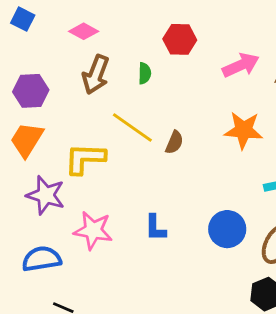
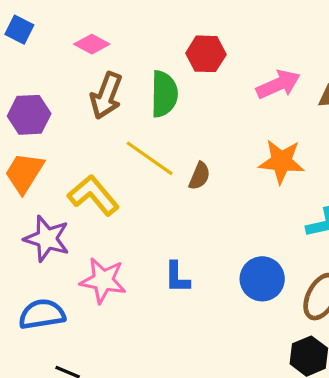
green semicircle: (145, 73) -> (164, 94), size x1.8
yellow L-shape: (85, 159) -> (93, 195), turned 48

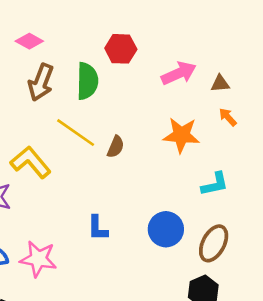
pink star: (103, 280) -> (38, 259), moved

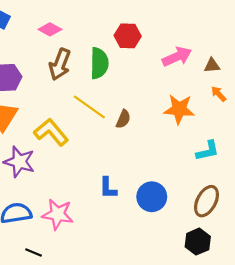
blue circle: (166, 229) -> (152, 197), moved

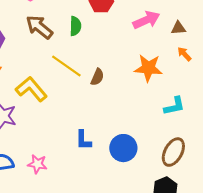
green semicircle: (99, 63) -> (75, 26), size x0.7
brown arrow: (60, 64) -> (39, 27), turned 108
pink star: (58, 214) -> (37, 164), size x0.7

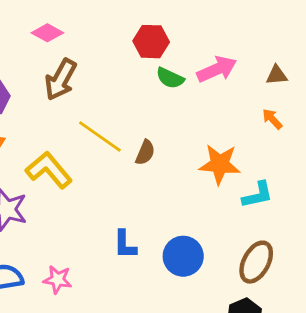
green semicircle: (75, 26) -> (170, 78), moved, turned 114
brown arrow: (39, 27) -> (61, 80), turned -100
brown triangle: (178, 28) -> (277, 75), moved
orange star: (148, 68) -> (220, 164), moved

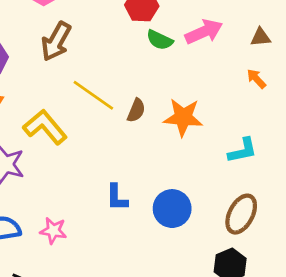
orange star: (220, 164) -> (183, 117), moved

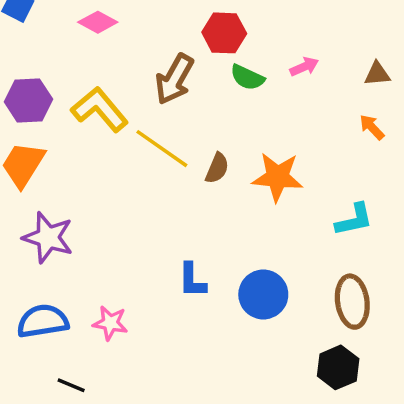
pink arrow: (204, 32) -> (304, 67), size x0.6
brown arrow: (56, 41) -> (174, 79), moved
yellow L-shape: (45, 127) -> (100, 109), moved
brown ellipse: (241, 214) -> (352, 302), turned -36

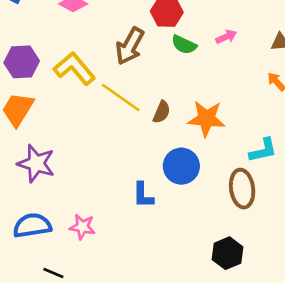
blue circle: (263, 294) -> (181, 166), moved
brown ellipse: (352, 302) -> (242, 189), moved
black hexagon: (338, 367) -> (228, 253), moved

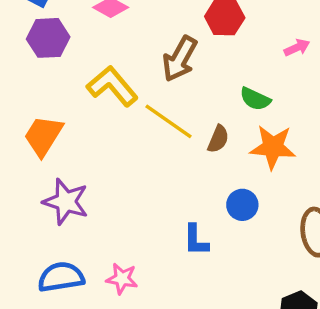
green semicircle: (184, 45) -> (255, 99), moved
purple hexagon: (22, 62) -> (48, 38), moved
blue circle: (181, 166) -> (242, 205), size x0.7

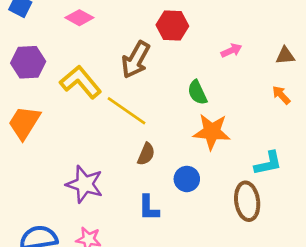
purple hexagon: (48, 38) -> (28, 62), moved
green semicircle: (255, 99) -> (197, 92), turned 40
brown semicircle: (218, 139) -> (146, 154), moved
purple star: (66, 202) -> (85, 184), moved

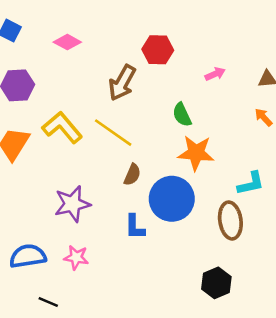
yellow L-shape: (81, 82) -> (62, 127), moved
blue circle: (187, 179) -> (172, 199), size x1.8
purple star: (85, 184) -> (72, 204), turned -30

